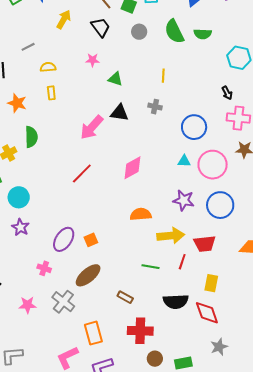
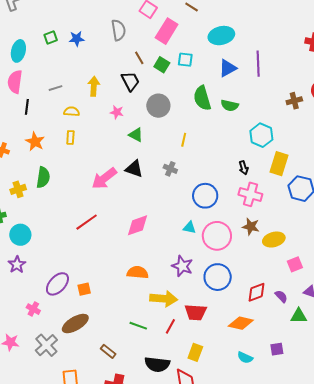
yellow arrow: (64, 19) -> (94, 86), moved, turned -36
gray circle: (139, 32) -> (158, 106), moved, size x1.5

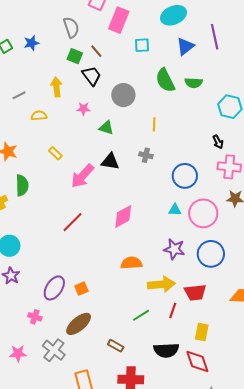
green square: (162, 65) -> (75, 56), moved
yellow rectangle: (70, 138) -> (55, 153), moved, turned -40
green line: (138, 326) -> (141, 315), turned -42

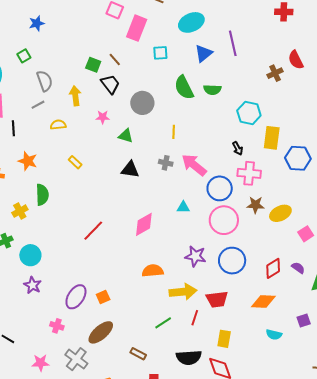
gray semicircle: (71, 27) -> (45, 81), moved
blue star: (31, 43) -> (37, 23), moved
pink arrow: (82, 176) -> (194, 165), moved, turned 88
blue circle: (185, 176) -> (220, 188), moved
cyan triangle: (175, 210) -> (183, 207), moved

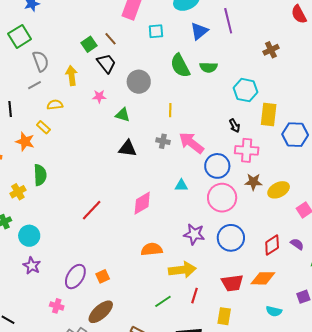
green square: (24, 56) -> (20, 36), size x1.6
red semicircle: (296, 60) -> (299, 14), moved
green square: (93, 65) -> (89, 44), turned 35
yellow rectangle: (75, 162) -> (43, 127), moved
red trapezoid: (217, 299) -> (232, 283), moved

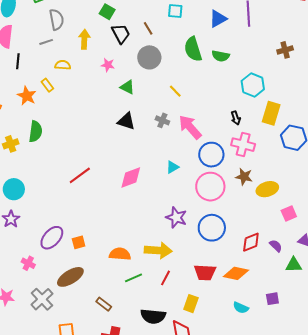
brown line: (110, 39) -> (148, 28), moved
green square: (89, 44) -> (107, 12), turned -35
yellow line: (170, 110) -> (175, 91), turned -56
cyan triangle: (181, 185) -> (172, 167), turned -40
orange semicircle: (152, 249) -> (120, 254), moved

